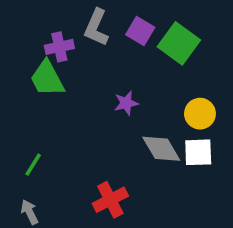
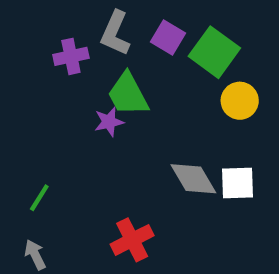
green trapezoid: (47, 78) -> (128, 94), moved
purple star: (126, 103) -> (109, 122), moved
yellow circle: (200, 114) -> (240, 101), moved

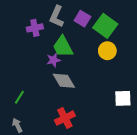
yellow circle: (240, 101) -> (107, 51), moved
gray diamond: (193, 179) -> (64, 81), moved
white square: (238, 183) -> (123, 98), moved

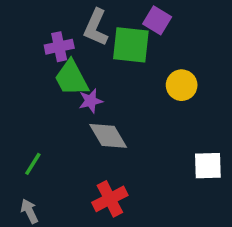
purple square: (82, 19) -> (157, 20), moved
green square: (105, 26) -> (131, 45), moved, turned -30
green trapezoid: (63, 47) -> (71, 78), moved

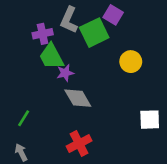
green square: (131, 45) -> (94, 33), turned -32

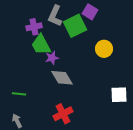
green line: (24, 118) -> (19, 94), turned 64

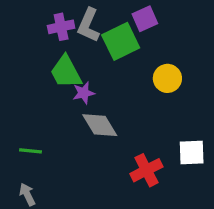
purple square: (90, 12) -> (145, 19), turned 35
purple cross: (34, 27) -> (61, 27), moved
red cross: (63, 114) -> (146, 170), moved

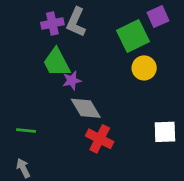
purple square: (145, 19) -> (158, 17), moved
green square: (121, 41) -> (133, 36), moved
red cross: (146, 170) -> (100, 139), moved, turned -36

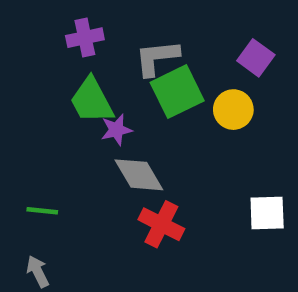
purple square: (158, 17) -> (256, 58), moved, turned -30
gray L-shape: (76, 22) -> (157, 58), moved, turned 60
green square: (133, 36) -> (177, 92), moved

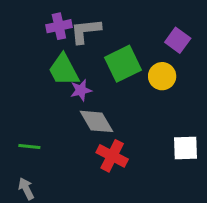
gray L-shape: (157, 58) -> (86, 31), moved

